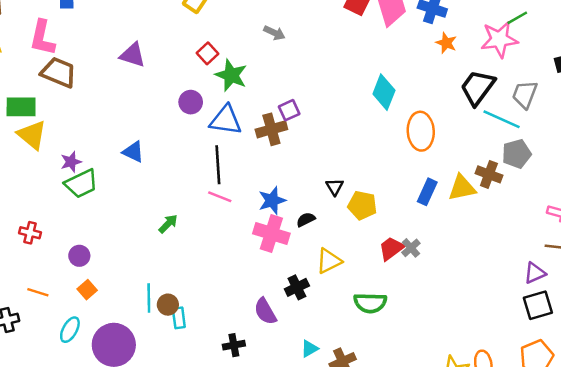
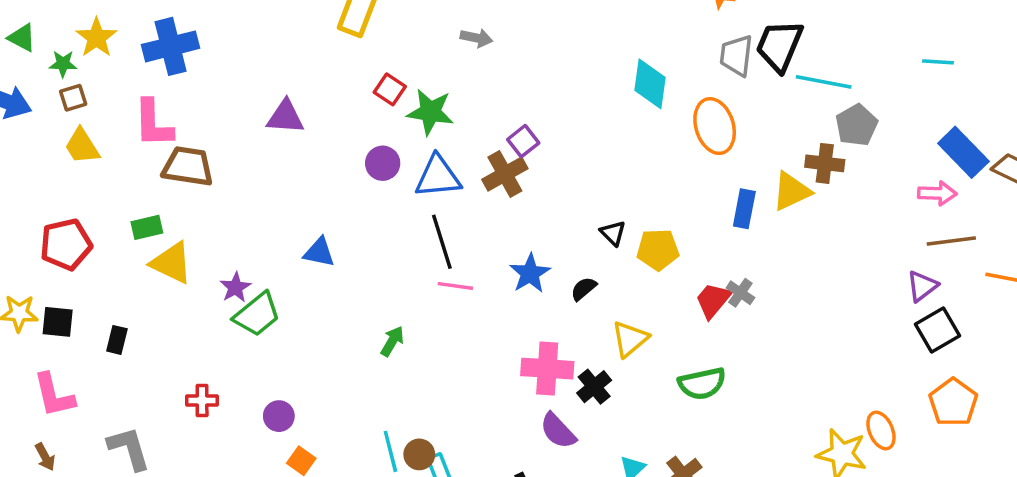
gray trapezoid: (525, 94) -> (736, 55), moved
green rectangle: (21, 107) -> (147, 227), size x0.7
pink cross: (271, 233) -> (547, 369), moved

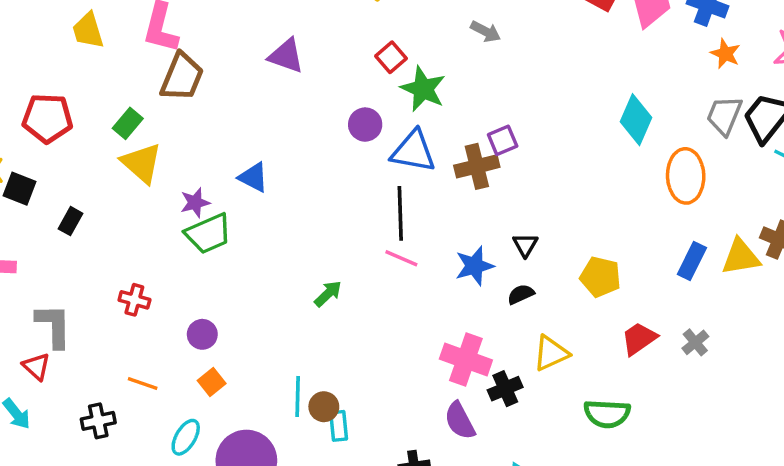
brown trapezoid: (188, 166) -> (182, 77), turned 88
green rectangle: (147, 227) -> (128, 123), turned -52
black triangle: (613, 233) -> (525, 245), moved
blue triangle: (319, 252) -> (253, 177), moved
gray cross: (740, 293) -> (695, 342), moved

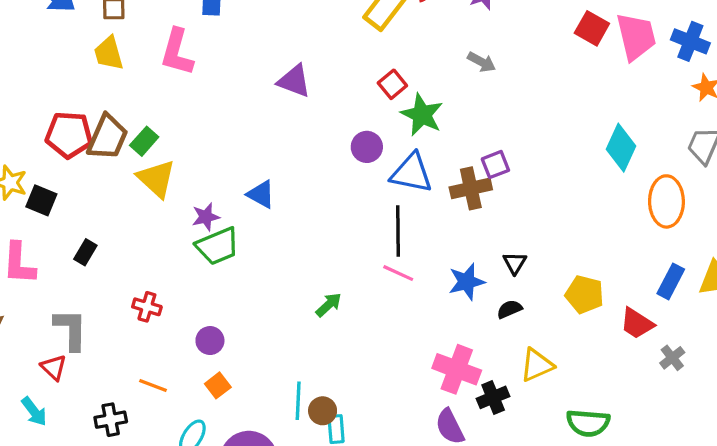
brown trapezoid: (182, 77) -> (107, 137), moved
black rectangle: (70, 221) -> (85, 252), moved
red trapezoid: (639, 339) -> (637, 323), moved, turned -114

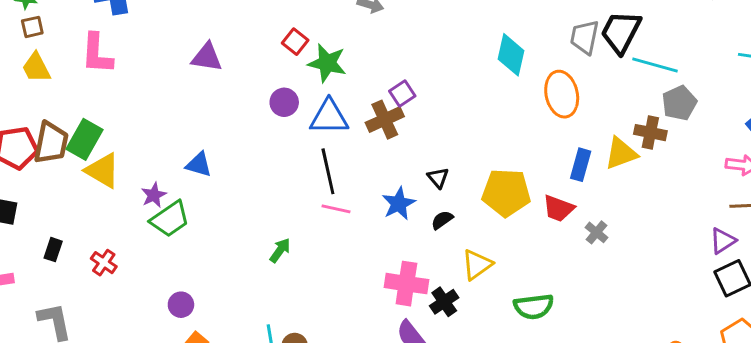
green rectangle: (144, 141) -> (85, 139), size x1.5
yellow pentagon: (585, 294) -> (506, 193), size x1.4
red cross: (147, 307) -> (104, 263), moved, turned 30

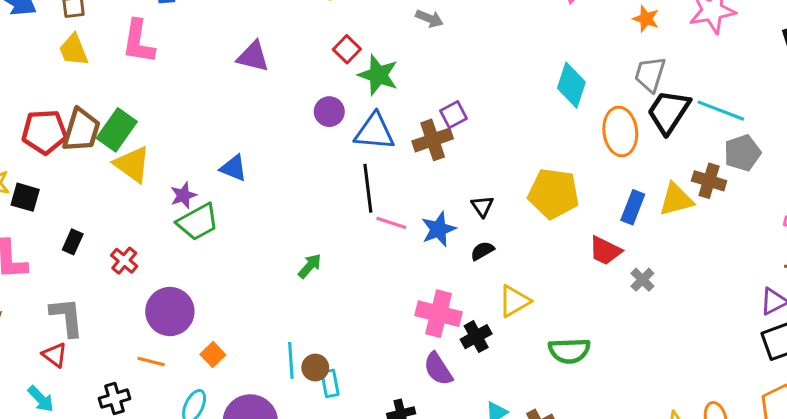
black trapezoid: (621, 32) -> (669, 112), moved
yellow pentagon: (506, 193) -> (554, 194), moved
pink line: (336, 209) -> (391, 223), moved
purple circle: (181, 305) -> (170, 312), moved, size x1.8

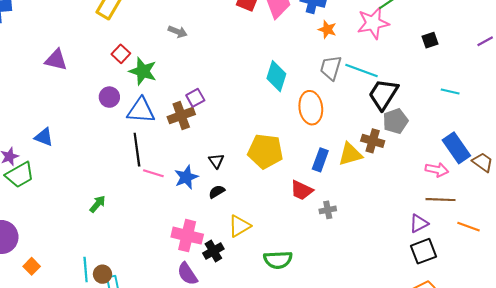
cyan line: (721, 111) -> (361, 71), moved
black trapezoid: (669, 112) -> (383, 94), moved
gray cross: (642, 280) -> (328, 210), turned 35

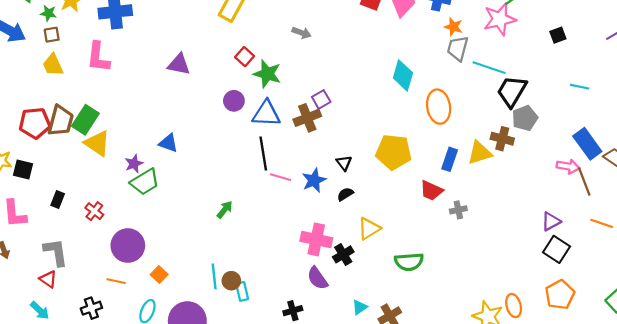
gray trapezoid: (331, 68) -> (458, 48), moved
brown line: (440, 200) -> (584, 181), moved, turned 68
black square: (423, 251) -> (556, 249), turned -35

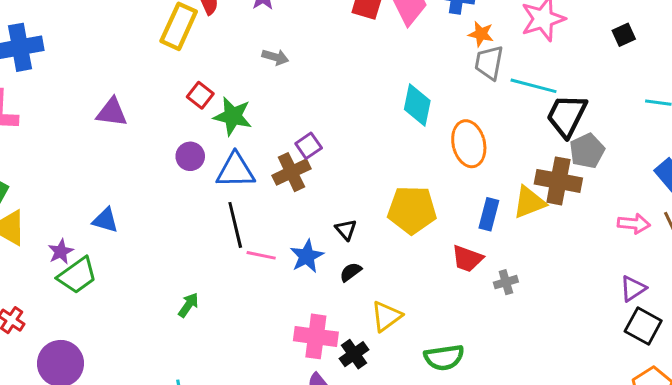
brown cross: (502, 139) -> (558, 181), size x1.4
pink arrow: (568, 166) -> (634, 224), moved

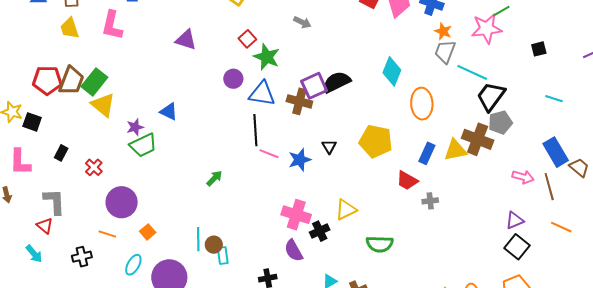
purple square: (309, 146) -> (314, 86), size x1.5
brown cross: (291, 172) -> (299, 101), turned 30
black semicircle: (351, 272) -> (337, 82), moved, size x1.8

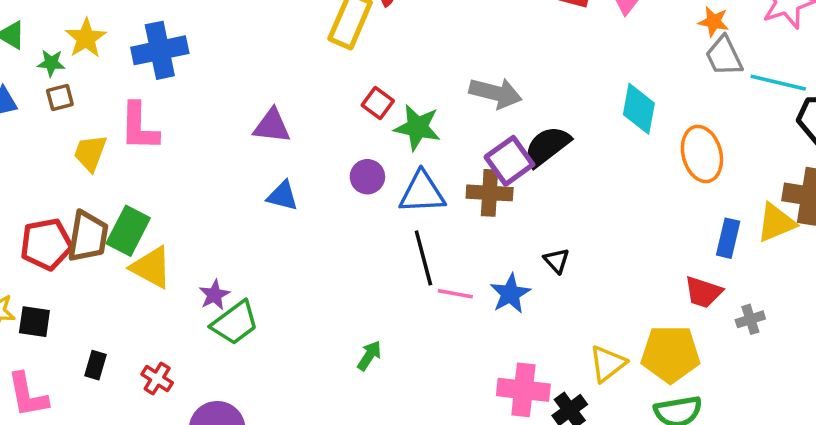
gray arrow: (302, 22) -> (496, 93), moved, size x1.6
yellow trapezoid: (70, 28) -> (90, 153), moved, turned 50
gray trapezoid: (445, 52) -> (724, 56), turned -35
blue triangle: (169, 111) -> (282, 196), moved
yellow pentagon: (376, 141) -> (670, 354), moved

